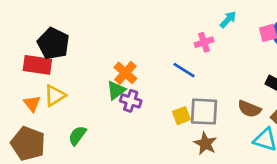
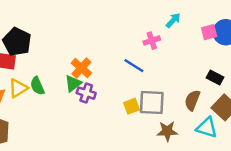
brown semicircle: (249, 109) -> (192, 100), turned 90
green semicircle: (77, 136) -> (37, 86), moved, turned -60
brown star: (205, 144) -> (167, 131), moved, turned -30

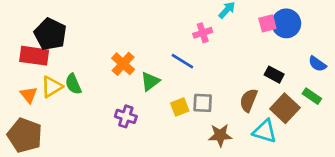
green triangle: (73, 83) -> (150, 81), moved
purple cross: (86, 93) -> (126, 116), moved
gray square: (152, 103) -> (203, 103), size x0.7

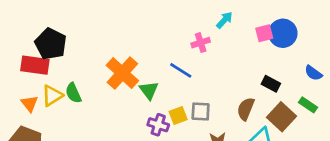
orange cross: (123, 64) -> (122, 73), size x1.4
green triangle: (150, 81) -> (149, 90), turned -30
purple cross: (126, 116) -> (158, 125), moved

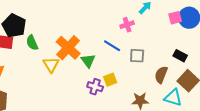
green semicircle: (73, 93) -> (32, 43), moved
yellow triangle: (52, 96) -> (51, 65), moved, turned -30
gray square: (201, 111) -> (137, 56), moved

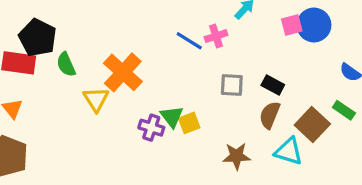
blue line: (112, 46) -> (189, 41), moved
black rectangle: (180, 56) -> (273, 85), moved
green triangle: (88, 61) -> (172, 117), moved
purple cross: (95, 87) -> (151, 128), moved

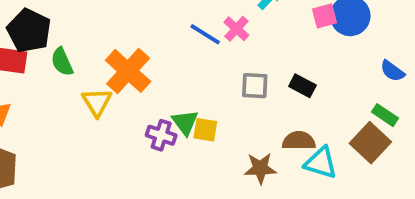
pink cross: (216, 36) -> (236, 29), turned -30
brown semicircle: (270, 115) -> (299, 141), moved, turned 68
yellow square: (189, 123) -> (205, 130), turned 30
brown square: (312, 124) -> (370, 143), moved

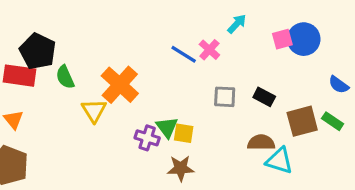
brown square: (370, 143) -> (302, 121), moved, turned 32
brown star: (260, 168) -> (181, 168), moved

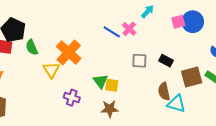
purple cross: (147, 138) -> (72, 98), moved
brown semicircle: (261, 142) -> (164, 91), turned -102

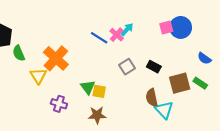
cyan arrow: (148, 11) -> (127, 30), moved
gray square: (139, 61) -> (127, 67), turned -35
cyan triangle: (176, 104) -> (164, 110), turned 30

